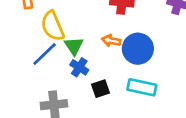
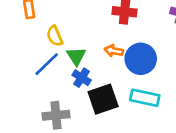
yellow semicircle: (53, 26) -> (55, 36), size x0.7
black square: (101, 89) -> (103, 99), size x1.6

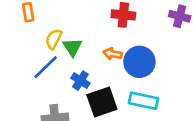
yellow semicircle: (55, 36) -> (54, 39), turned 50
green triangle: (76, 56) -> (72, 47), moved

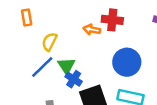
green triangle: (72, 47) -> (66, 66), moved
orange arrow: (113, 54) -> (92, 30), moved

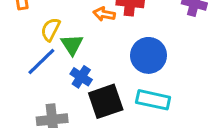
green triangle: (66, 66) -> (72, 45), moved

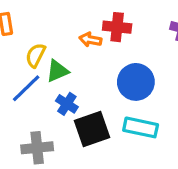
green triangle: (72, 45) -> (57, 71), turned 40

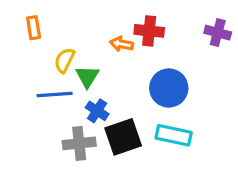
green triangle: (57, 71) -> (87, 77), turned -35
blue line: (26, 88) -> (55, 95), turned 40
gray cross: (37, 148) -> (79, 143), moved

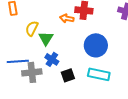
blue line: (55, 95) -> (18, 61), moved
black square: (123, 137) -> (68, 75), size x0.6
gray cross: (79, 143) -> (32, 72), moved

